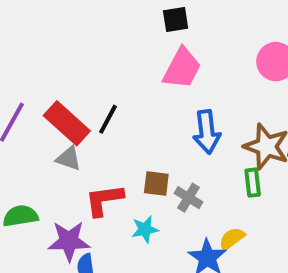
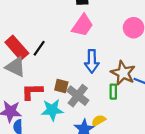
gray triangle: (69, 159) -> (16, 67), size x1.5
gray cross: (189, 198) -> (78, 96), size x1.5
cyan star: (145, 229) -> (52, 110), size x1.5

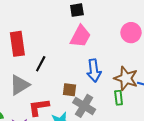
red rectangle: (17, 48) -> (17, 44), moved, turned 40
gray triangle: (16, 67) -> (20, 85), turned -50
brown square: (61, 86) -> (70, 90), moved

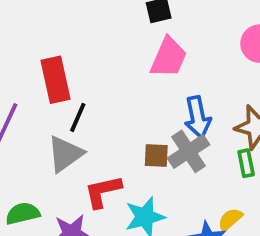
black line: (41, 64) -> (78, 117), moved
gray cross: (84, 106) -> (188, 151), moved, turned 30

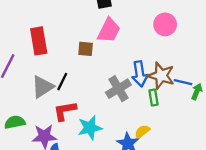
black line: (78, 117) -> (62, 82), moved
blue arrow: (198, 117) -> (140, 74), moved
brown square: (156, 156) -> (86, 49), moved

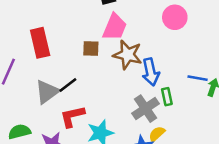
brown star: (161, 76) -> (128, 55), moved
black line: (62, 82) -> (68, 85), turned 30
gray cross: (118, 89) -> (146, 109), moved

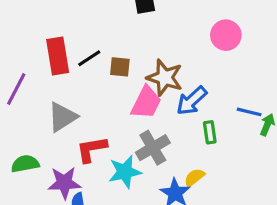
pink trapezoid: (115, 27) -> (146, 103), moved
blue arrow: (151, 72) -> (192, 101), turned 56
black line: (68, 85) -> (89, 58), moved
gray cross: (146, 109) -> (153, 148), moved

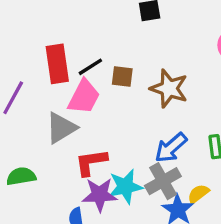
blue arrow: (192, 101) -> (171, 148), moved
pink trapezoid: (146, 103) -> (84, 97), moved
gray cross: (153, 148) -> (163, 181), moved
purple star: (64, 183) -> (100, 195), moved

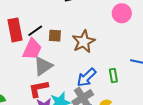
brown star: (169, 89) -> (84, 42), turned 30
gray triangle: (61, 128) -> (43, 66), moved

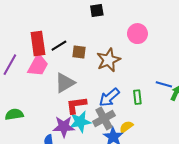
pink circle: (122, 13) -> (137, 34), moved
pink trapezoid: (32, 49) -> (38, 65), moved
red L-shape: (38, 89) -> (76, 105), moved

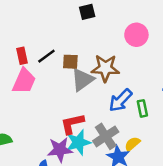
red rectangle: (38, 43) -> (22, 56), size x0.6
brown star: (109, 60) -> (105, 68), turned 30
gray triangle: (65, 83) -> (82, 80), moved
blue arrow: (109, 97) -> (121, 100), moved

